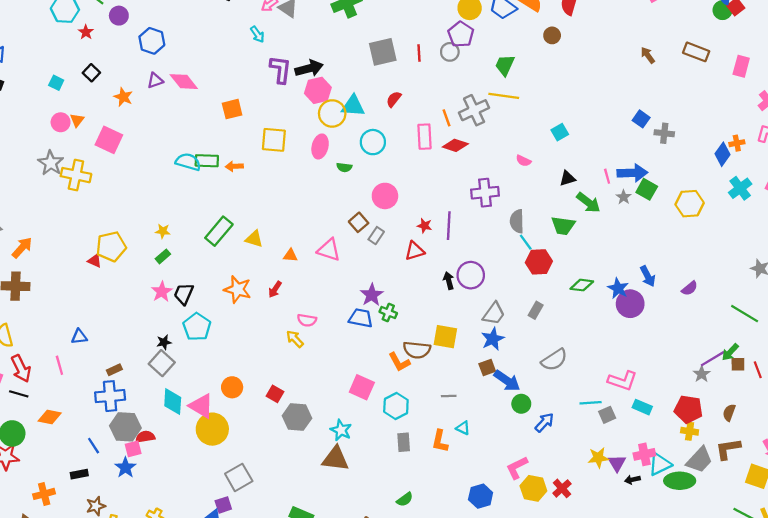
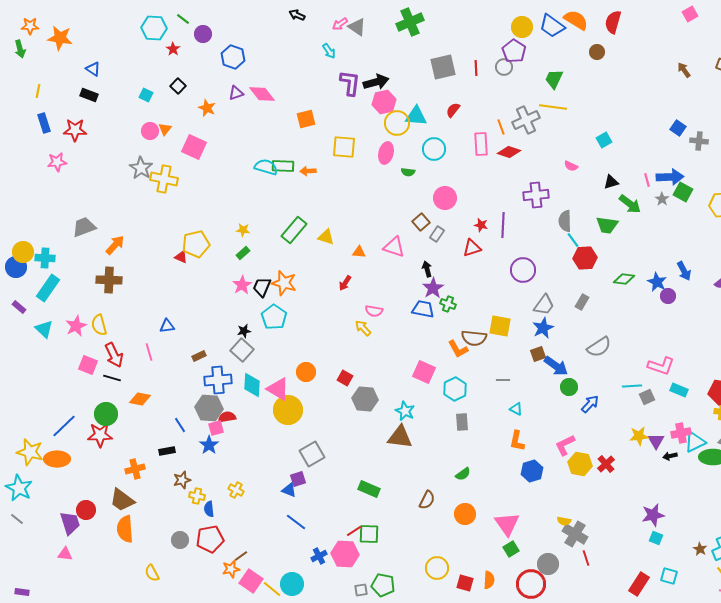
black arrow: (449, 281) -> (427, 269), moved
orange star: (238, 289) -> (284, 283), moved
purple circle: (630, 304) -> (668, 296), size x0.6
blue cross: (110, 396) -> (218, 380), moved
orange L-shape: (440, 441) -> (517, 441), moved

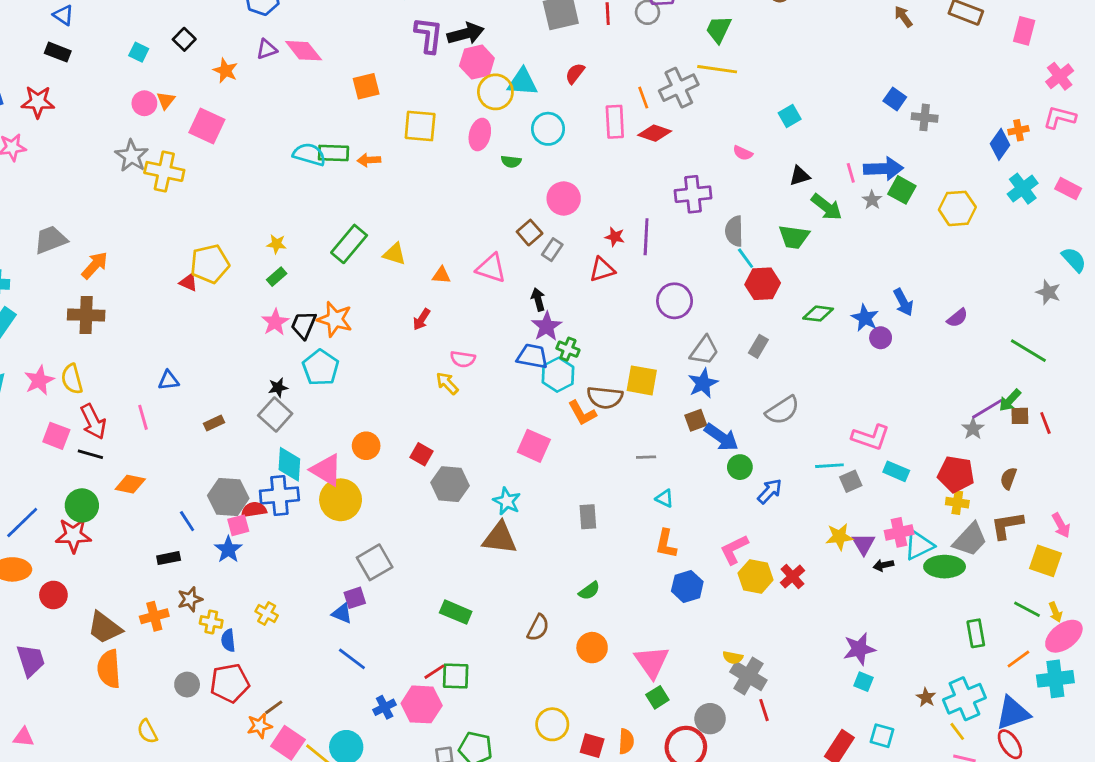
blue cross: (218, 380) -> (279, 496), moved
cyan hexagon: (455, 389) -> (558, 375), moved
orange cross: (135, 469) -> (154, 616), moved
red circle: (86, 510) -> (53, 595), moved
pink triangle: (65, 554) -> (24, 737), moved

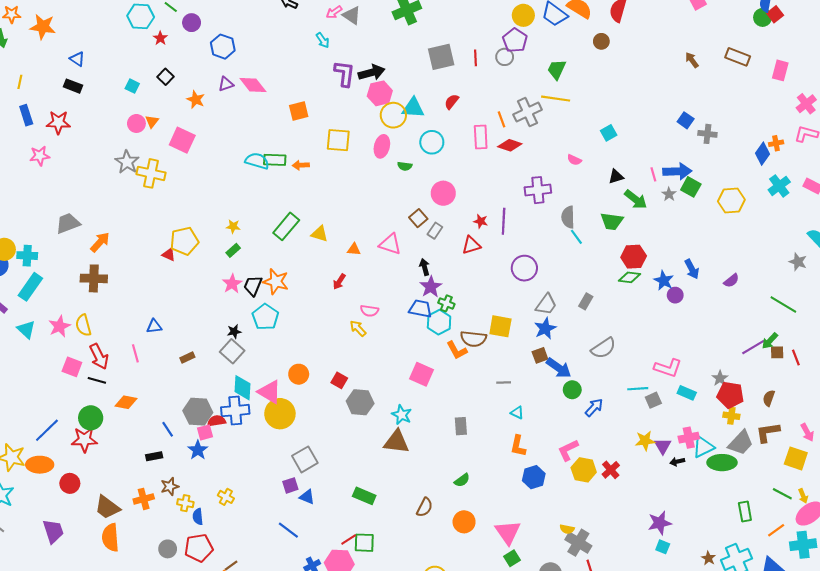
red hexagon: (763, 284) -> (634, 257), moved
gray star: (973, 429) -> (720, 378), moved
blue triangle: (342, 613) -> (307, 497), moved

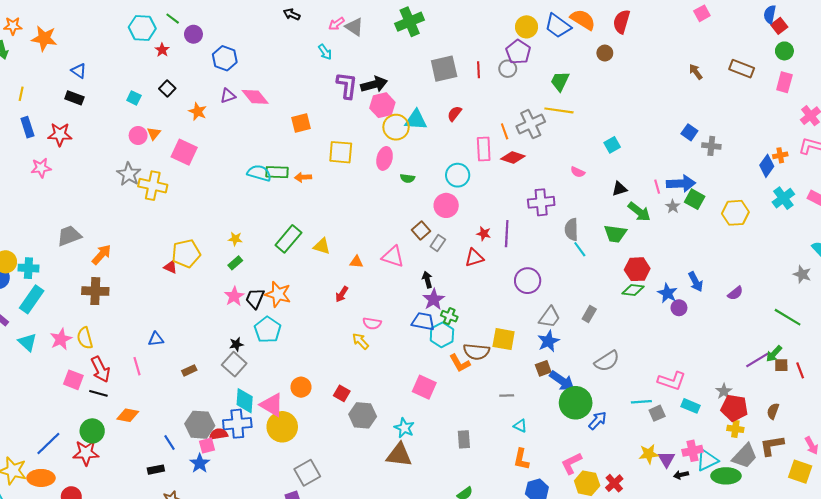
green circle: (763, 17) -> (784, 51), moved
cyan circle: (432, 142) -> (458, 175), moved
green circle: (572, 390) -> (576, 403), size x1.8

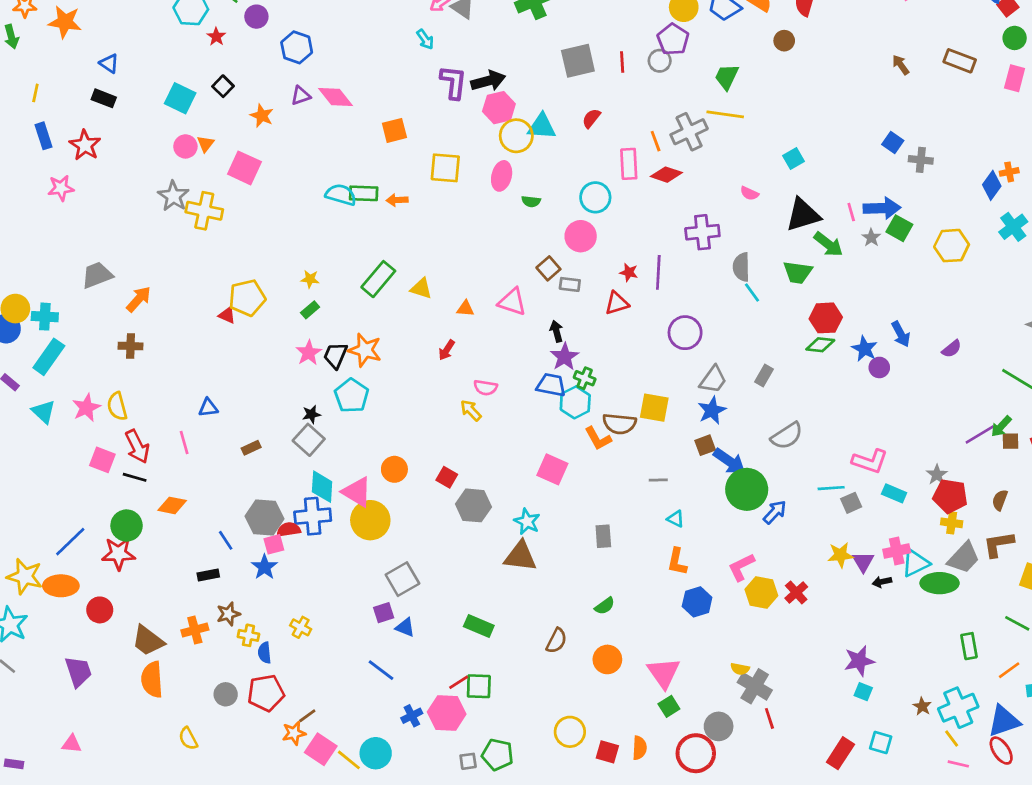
cyan square: (134, 98) -> (180, 98), size x1.6
red star: (60, 134) -> (85, 145), turned 30
black triangle: (619, 189) -> (803, 215), size x1.8
gray rectangle: (438, 243) -> (570, 284), turned 63
brown cross: (95, 291) -> (131, 346), size x0.7

